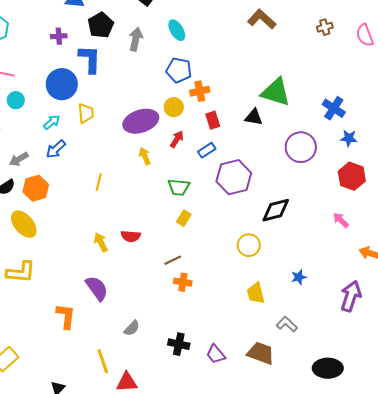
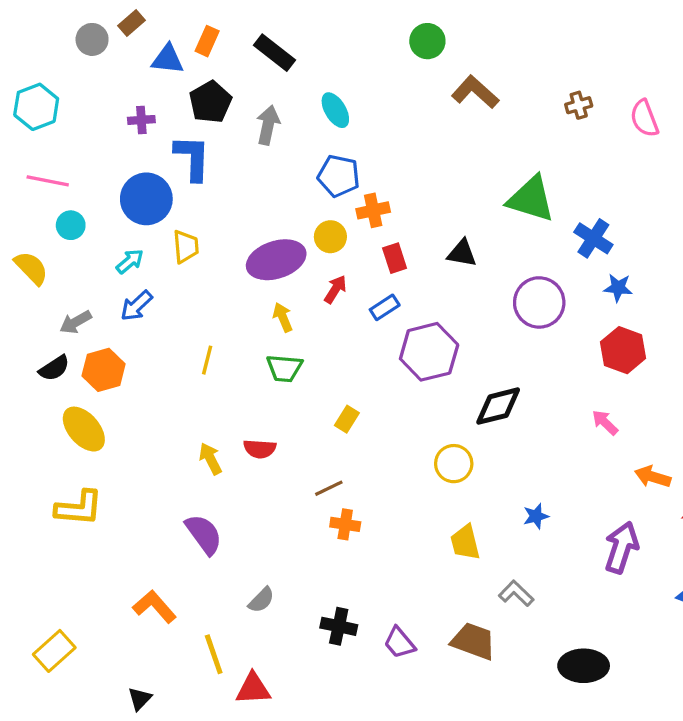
green triangle: (276, 92) -> (531, 199), moved
green trapezoid: (179, 187) -> (284, 368), moved
orange L-shape: (66, 316) -> (155, 607), moved, turned -48

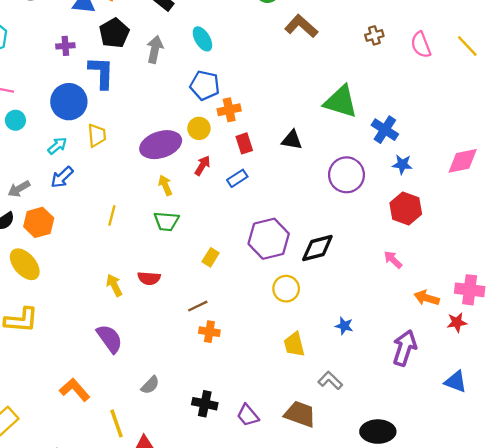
purple hexagon: (429, 352) -> (269, 239), moved
blue star: (536, 516) -> (344, 326), turned 30

